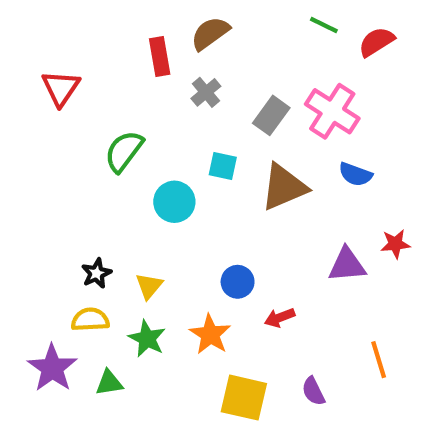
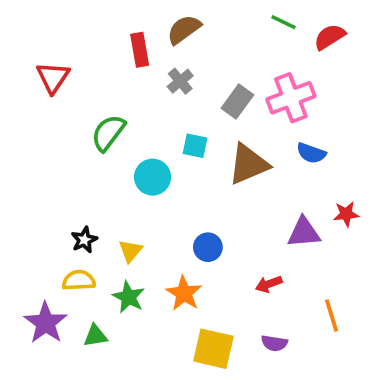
pink cross: (332, 111) -> (291, 98), turned 36
red arrow: (280, 318) -> (269, 284), moved
purple semicircle: (313, 391) -> (274, 343), turned -55

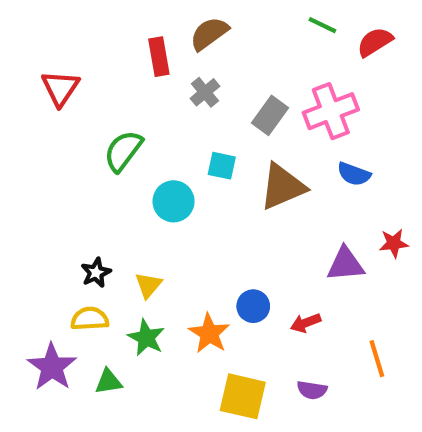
blue circle: (208, 247) -> (253, 306), moved

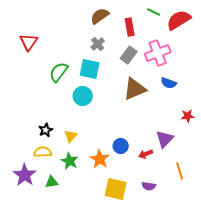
red semicircle: (375, 42) -> (179, 20), size x1.4
red rectangle: (159, 57) -> (130, 27), moved
cyan square: (222, 166) -> (90, 69), moved, size x1.5
purple triangle: (345, 264) -> (165, 139), moved, turned -42

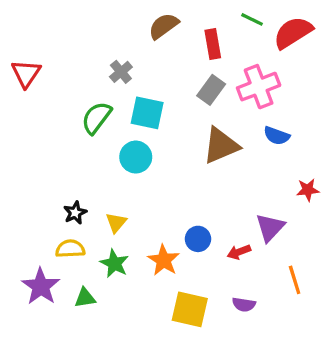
red triangle: (29, 42) -> (26, 74), moved
gray cross: (98, 44) -> (121, 72), moved

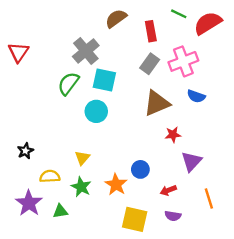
gray cross: (121, 72) -> (86, 51), size x1.6
red star: (308, 190) -> (173, 135), moved
black star: (75, 213) -> (25, 151), moved
red arrow: (239, 252) -> (168, 190), moved

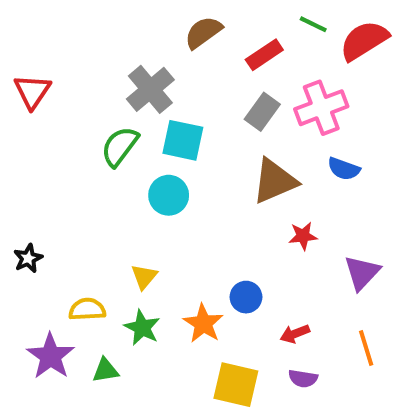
red rectangle: (151, 31) -> (264, 55), turned 66
black star: (25, 151) -> (28, 258), moved
purple triangle: (191, 161) -> (362, 273), moved

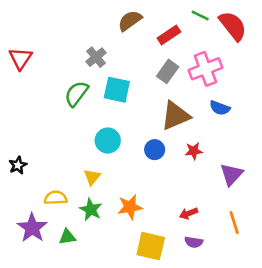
red semicircle: (364, 41) -> (233, 26), turned 84
gray cross: (150, 89) -> (96, 57), size x0.7
cyan circle: (169, 195) -> (108, 141), moved
blue circle: (246, 297) -> (155, 150), moved
orange star: (203, 324) -> (130, 207), turned 30

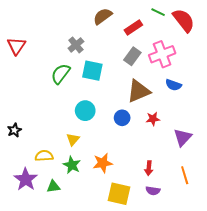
red arrow: (188, 213) -> (149, 168), turned -64

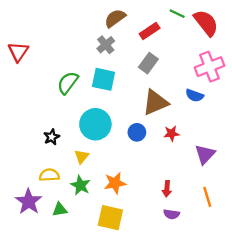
gray cross: (76, 45) -> (106, 45), moved
pink cross: (162, 54) -> (210, 67), moved
cyan circle: (85, 111) -> (95, 124), size x1.4
black star: (14, 130) -> (52, 137), moved
yellow square: (119, 194) -> (110, 218), moved

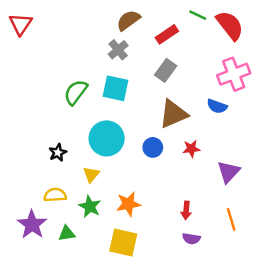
red triangle: (18, 52) -> (20, 24), moved

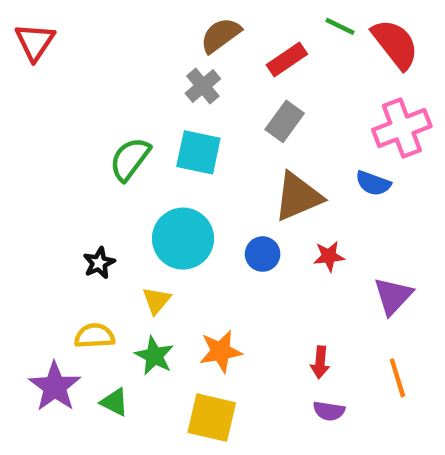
green triangle: (67, 233) -> (114, 402), turned 36

